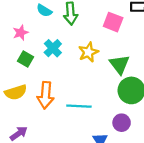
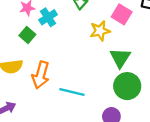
cyan cross: (53, 48) -> (48, 17), moved
yellow star: (88, 52) -> (100, 31), moved

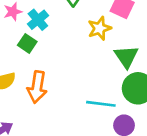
green square: (27, 35) -> (27, 43), moved
cyan line: (72, 92) -> (101, 104), moved

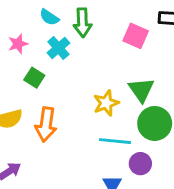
cyan cross: (38, 20) -> (58, 48), moved
yellow star: (99, 28) -> (106, 103), moved

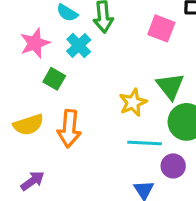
pink star: (18, 44) -> (35, 43), size x1.4

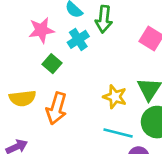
yellow star: (133, 102) -> (115, 97), turned 30

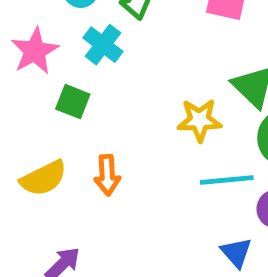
orange arrow: (56, 108) -> (107, 175), size x0.7

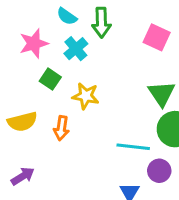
yellow star: (200, 120) -> (86, 96), moved

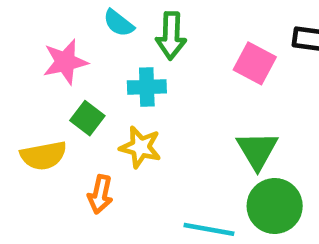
cyan cross: (76, 49) -> (147, 87), moved, turned 35
yellow semicircle: (22, 122) -> (44, 156), moved

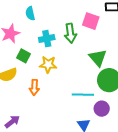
cyan semicircle: (119, 23) -> (30, 13), turned 48
green arrow: (171, 36) -> (70, 33), moved

